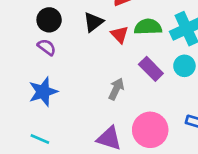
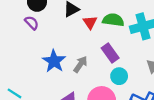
cyan circle: (184, 66) -> (119, 76), moved
blue star: (43, 92) -> (54, 61), moved, turned -30

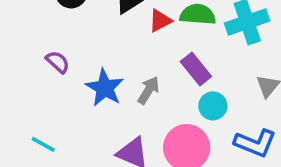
red triangle: (90, 22) -> (160, 21), turned 40
purple semicircle: (32, 23) -> (58, 62), moved

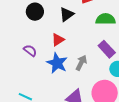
red triangle: (160, 21) -> (58, 40), moved

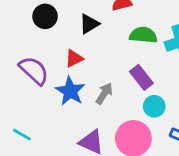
purple semicircle: (30, 51) -> (34, 71), size x1.6

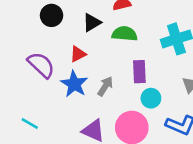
green semicircle: (143, 35) -> (125, 34), moved
purple rectangle: (141, 77) -> (139, 72), turned 35

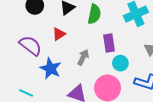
green semicircle: (125, 34) -> (94, 14), turned 102
blue star: (74, 84) -> (51, 69), moved

